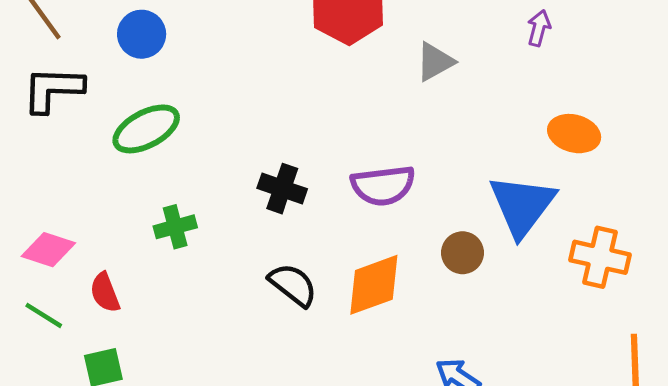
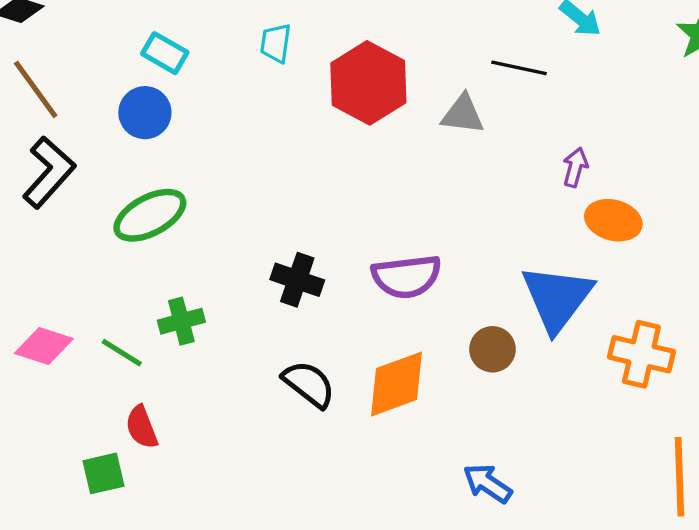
purple arrow: (539, 28) -> (575, 167), moved
gray triangle: (435, 62) -> (463, 114), moved, turned 36
black L-shape: (53, 89) -> (49, 172), turned 130
red semicircle: (105, 292) -> (142, 427), moved
green line: (44, 315) -> (122, 353), moved

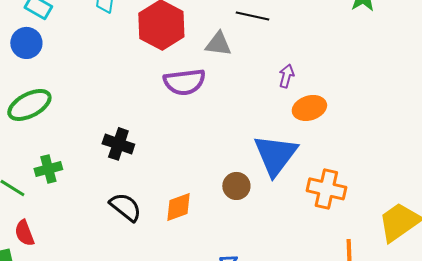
orange ellipse: (613, 220) -> (309, 108), turned -32
purple semicircle: (406, 276) -> (184, 82), moved
orange diamond: (397, 384) -> (178, 207), size x0.7

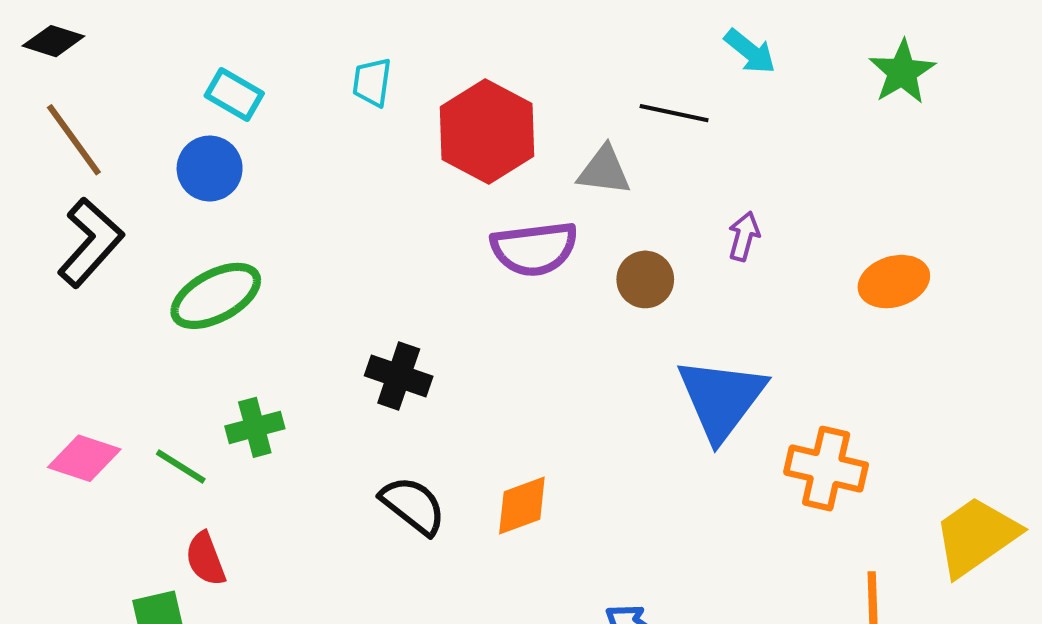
orange ellipse: (309, 108) -> (894, 282), moved
brown circle: (236, 186) -> (645, 279), moved

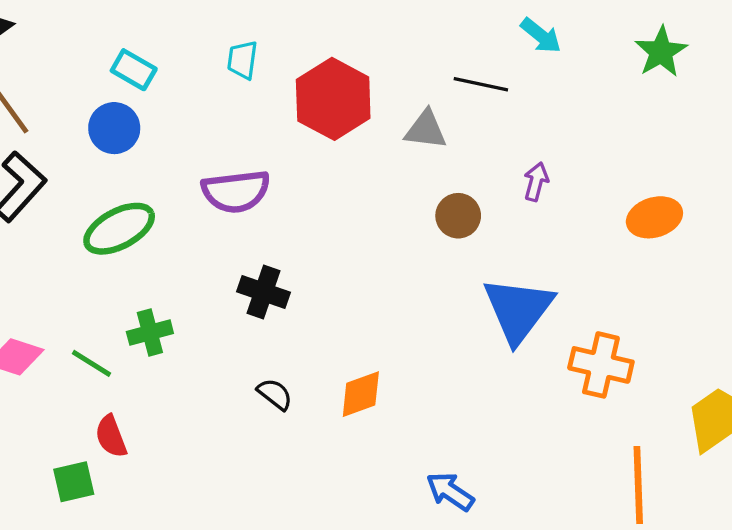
purple semicircle: (534, 249) -> (236, 191), moved
black semicircle: (413, 506) -> (275, 394), size x0.7

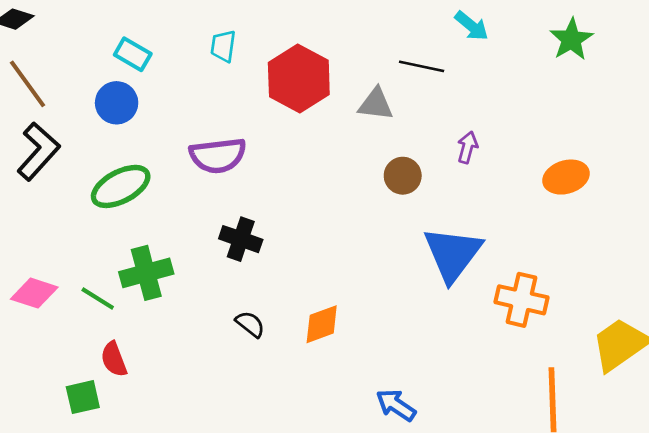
green cross: (150, 333) -> (146, 273), size x1.4

